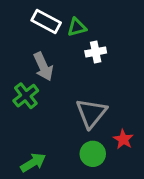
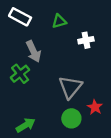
white rectangle: (46, 21) -> (20, 17), moved
white cross: (96, 52) -> (86, 40), moved

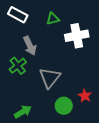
white cross: (86, 40) -> (77, 36), size x1.6
gray triangle: (70, 87) -> (50, 78), moved

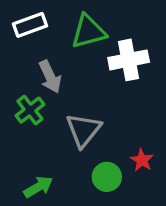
white rectangle: (18, 15) -> (30, 25), turned -48
green triangle: (53, 19) -> (88, 32), size x1.6

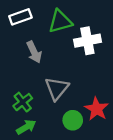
green cross: (30, 110) -> (23, 102), moved
red star: (142, 160) -> (97, 109), size x1.5

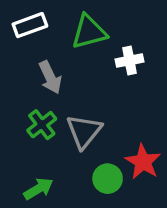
white cross: (87, 41) -> (129, 61), size x0.7
green cross: (23, 102) -> (42, 125), moved

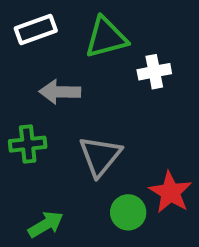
gray arrow: (50, 77) -> (60, 92), turned 116
green cross: (42, 125) -> (28, 144), moved, turned 32

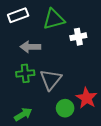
green cross: (28, 144) -> (25, 73), moved

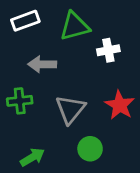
green cross: (25, 73) -> (20, 101), moved
red star: (87, 98) -> (120, 105), moved

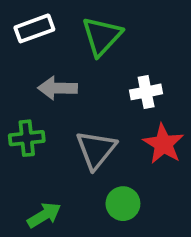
green triangle: (75, 26) -> (102, 36), turned -32
white cross: (108, 50) -> (146, 92), moved

